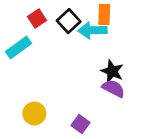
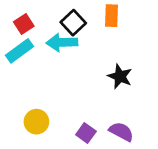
red square: (37, 18) -> (24, 24), moved
cyan arrow: (92, 30) -> (62, 42), moved
purple semicircle: (113, 88) -> (121, 132), moved

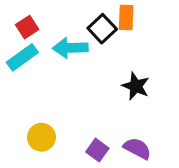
black square: (73, 23) -> (102, 29), moved

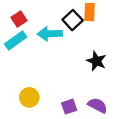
purple square: (97, 150) -> (69, 107), turned 35

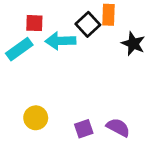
red square: (19, 19) -> (34, 23), moved, turned 35
black star: (96, 61) -> (133, 44), moved

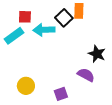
black star: (133, 44) -> (97, 54), moved
purple semicircle: (118, 127) -> (86, 75), moved

